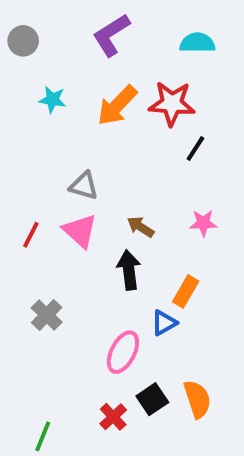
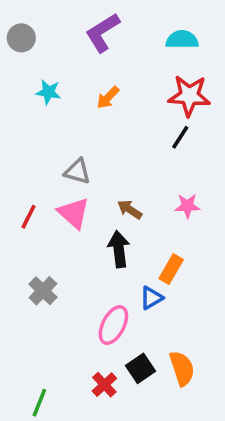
red star: (172, 104) -> (189, 96), moved
orange arrow: (117, 105) -> (108, 97), size x0.6

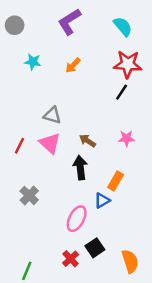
cyan semicircle: (182, 40) -> (123, 26), turned 50
orange semicircle: (182, 368) -> (130, 261), moved

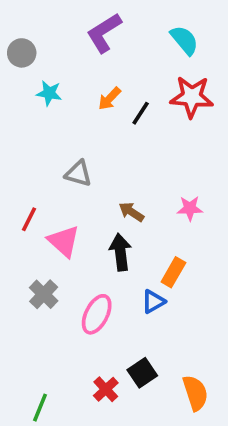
gray circle: (15, 25) -> (22, 53), moved
black line: (122, 92) -> (141, 113), moved
pink triangle: (50, 143) -> (64, 241), moved
pink ellipse: (77, 219) -> (97, 314), moved

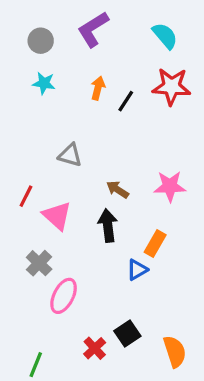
gray circle: (22, 53) -> (41, 41), moved
orange arrow: (109, 99) -> (98, 88), turned 150
pink star: (190, 208) -> (170, 186), size x1.4
pink ellipse: (97, 314) -> (64, 296), moved

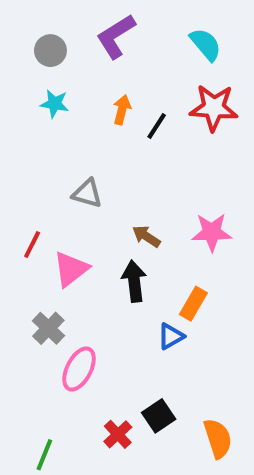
pink triangle: (57, 216) -> (71, 269), turned 40

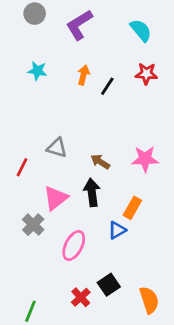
gray circle: (50, 51) -> (35, 14), moved
red star: (214, 108) -> (146, 74), size x0.7
gray triangle: (87, 193) -> (57, 148), moved
pink triangle: (71, 269) -> (56, 198), moved
pink ellipse: (79, 369) -> (74, 246), moved

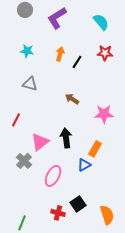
gray triangle: (57, 148) -> (30, 84), moved
brown arrow: (100, 162) -> (72, 99), moved
red cross: (81, 297) -> (58, 213), turned -32

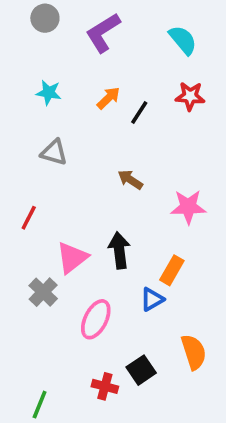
orange arrow: (60, 54) -> (108, 98), turned 32
orange semicircle: (107, 215) -> (194, 352), moved

